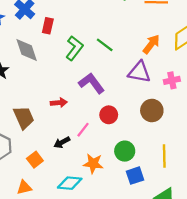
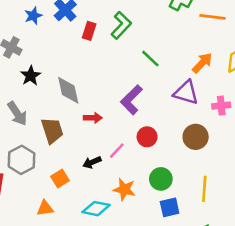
green L-shape: (74, 48) -> (121, 25), moved
gray diamond: (27, 50) -> (68, 90), moved
purple L-shape: (92, 83) -> (131, 100), turned -104

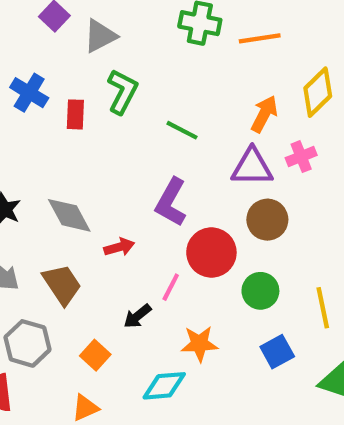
pink cross: (221, 106) -> (301, 157), moved
red circle: (147, 137) -> (211, 253), size x1.5
brown circle: (196, 137) -> (267, 220), moved
green circle: (161, 179) -> (260, 291), moved

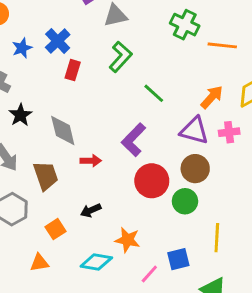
red rectangle: (75, 114) -> (73, 70), moved
pink line: (171, 287) -> (149, 274), moved
green circle: (260, 291) -> (185, 201), moved

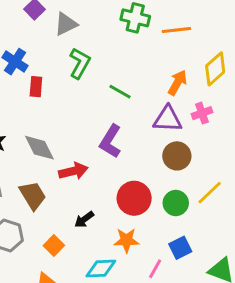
red arrow: (91, 161) -> (73, 171), size x1.4
red circle: (152, 181) -> (134, 198), moved
green circle: (185, 201) -> (176, 203), moved
yellow line: (217, 238) -> (210, 193), moved, turned 56

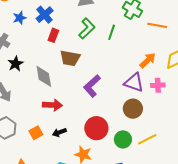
green line: (120, 92) -> (112, 32), moved, turned 63
red arrow: (73, 171) -> (52, 105), moved
brown trapezoid: (33, 195) -> (70, 58), moved, turned 115
orange square: (54, 245) -> (36, 133), moved

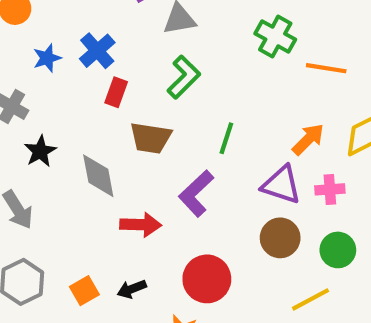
green line: (112, 32) -> (226, 138), moved
red arrow: (52, 105) -> (141, 225), moved
green circle: (123, 139) -> (338, 250), moved

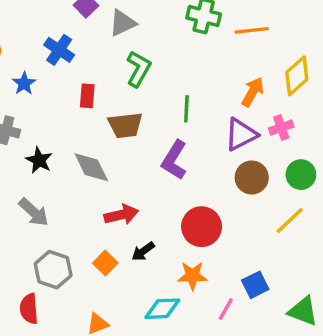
blue cross: (97, 51) -> (59, 50), moved
purple triangle: (281, 185) -> (241, 134), turned -30
red arrow: (141, 225) -> (121, 215), moved

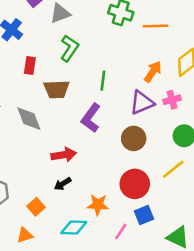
brown circle: (252, 177) -> (134, 138), moved
red arrow: (121, 215) -> (64, 155), moved
red circle: (202, 227) -> (135, 184), moved
orange square: (105, 263) -> (36, 207), moved

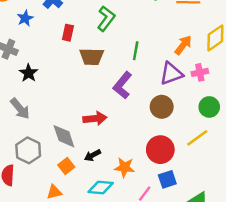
gray diamond: (29, 119) -> (64, 136), moved
black arrow: (63, 184) -> (92, 155), moved

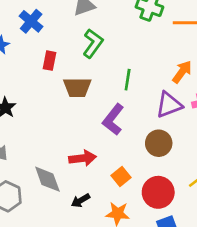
orange square: (66, 166) -> (121, 177), moved

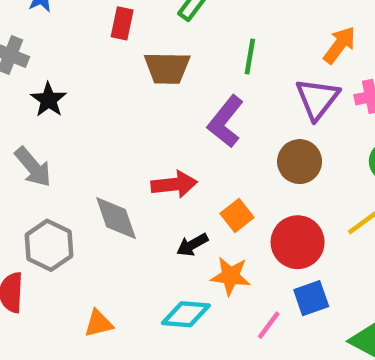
purple triangle: (169, 105) -> (317, 99), turned -32
black arrow: (81, 200) -> (192, 245), moved

